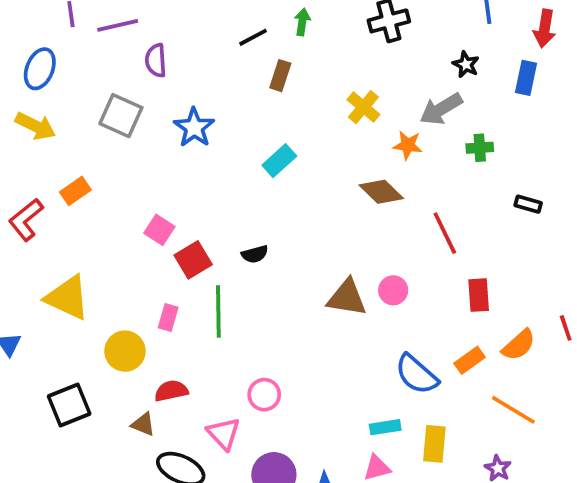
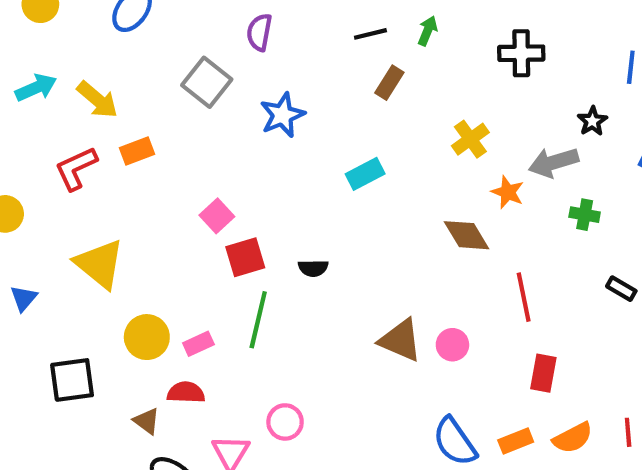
yellow arrow: (35, 126) -> (97, 100), moved
pink rectangle: (168, 318) -> (198, 344), moved, turned 35

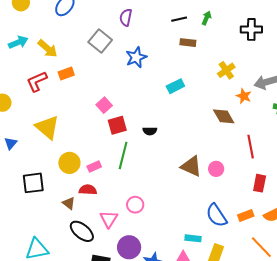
brown rectangle: (389, 83) -> (188, 43), turned 63

